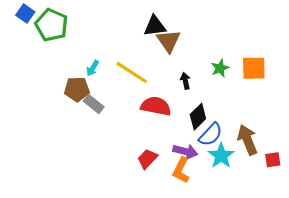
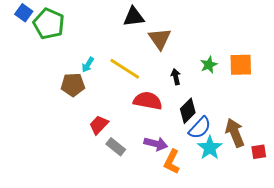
black triangle: (155, 26) -> (134, 17), moved
gray rectangle: (94, 104) -> (116, 147), moved
purple arrow: (185, 151) -> (156, 144), moved
red trapezoid: (147, 159) -> (99, 125), moved

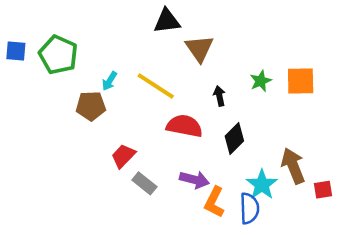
blue square: (24, 13) -> (16, 51), moved, turned -30
green pentagon: (49, 24) -> (58, 55), moved
blue semicircle: (200, 128) -> (249, 208), moved, turned -45

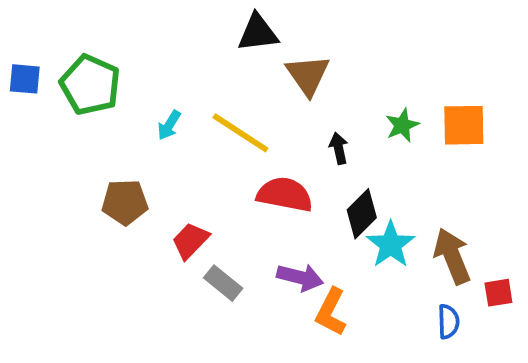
brown pentagon: (91, 106) -> (125, 202), moved
cyan star: (262, 185) -> (391, 245), moved
blue semicircle: (249, 208) -> (448, 322), moved, size x0.7

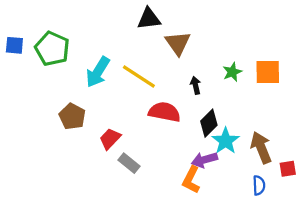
cyan arrow: (169, 125) -> (98, 72), size x1.8
brown pentagon: (125, 202) -> (72, 116), turned 30
purple arrow: (300, 277) -> (204, 160), moved, turned 150

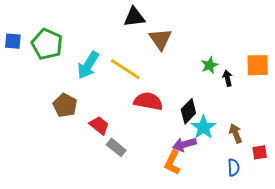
orange square: (268, 72) -> (258, 65), moved
black arrow: (196, 85) -> (228, 78), moved
red trapezoid: (110, 139) -> (99, 125), turned 85
brown arrow: (261, 148) -> (236, 133), size x0.7

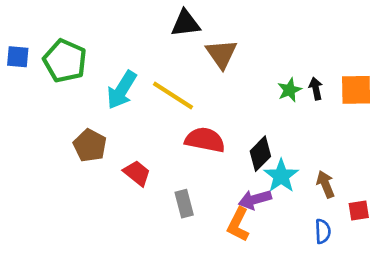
black arrow: (228, 78) -> (316, 89), moved
gray rectangle: (116, 147) -> (184, 204), moved, turned 36

